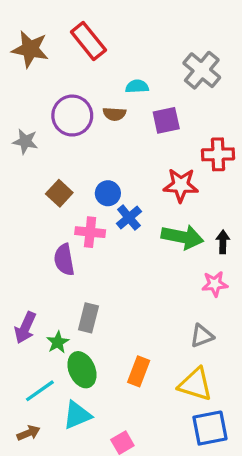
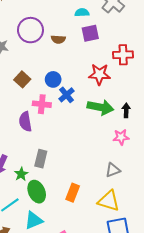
cyan semicircle: (137, 86) -> (82, 13), moved
brown semicircle: (114, 114) -> (58, 39), moved

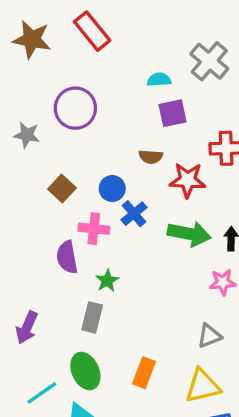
brown semicircle: (58, 39) -> (151, 157), moved
green star: (21, 174) -> (107, 281), moved
yellow triangle: (109, 201) -> (203, 386), turned -30

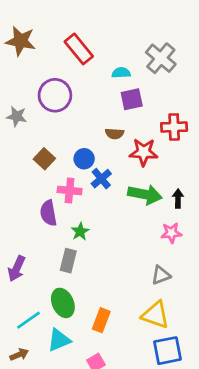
red rectangle: (92, 31) -> (79, 49), moved
orange rectangle: (144, 373) -> (101, 320), moved
yellow triangle: (203, 386) -> (156, 315), turned 32

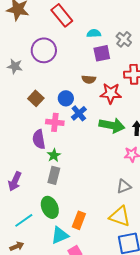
gray cross: (161, 58) -> (124, 39), moved, size x0.7
green star: (80, 232) -> (54, 155), moved
cyan triangle: (59, 340) -> (60, 235), moved

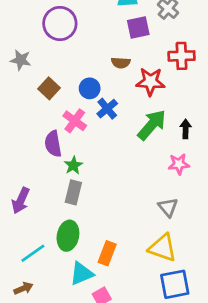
gray star: (15, 66) -> (21, 60), moved
pink cross: (55, 122) -> (75, 121), turned 30
green arrow: (112, 125) -> (152, 125), turned -60
gray triangle: (124, 186) -> (168, 207), turned -49
green ellipse: (50, 207) -> (68, 236), turned 35

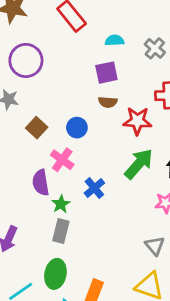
purple circle: (60, 23) -> (26, 60), moved
purple square: (138, 28) -> (106, 73), moved
blue cross: (107, 109) -> (94, 188), moved

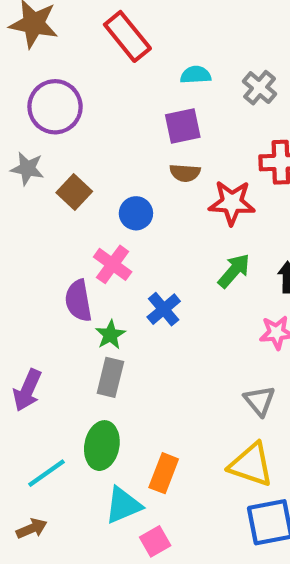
brown square: (37, 128) -> (74, 192), moved
green arrow: (139, 164) -> (234, 271), size x0.7

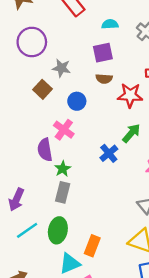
gray star: (27, 169) -> (61, 68), moved
blue cross: (164, 309) -> (109, 153), moved
cyan line: (46, 473) -> (27, 230), moved

